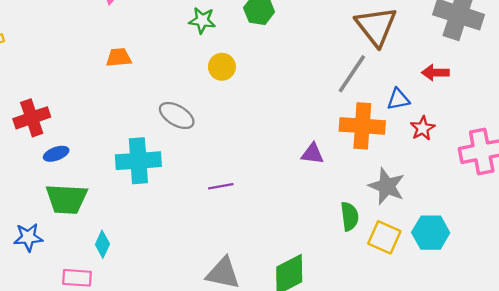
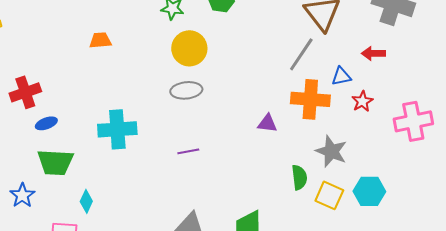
yellow circle: (222, 67) -> (189, 48), size x1.5
gray ellipse: (177, 115) -> (186, 90), moved, turned -36
blue star: (28, 237) -> (22, 195), turned -30

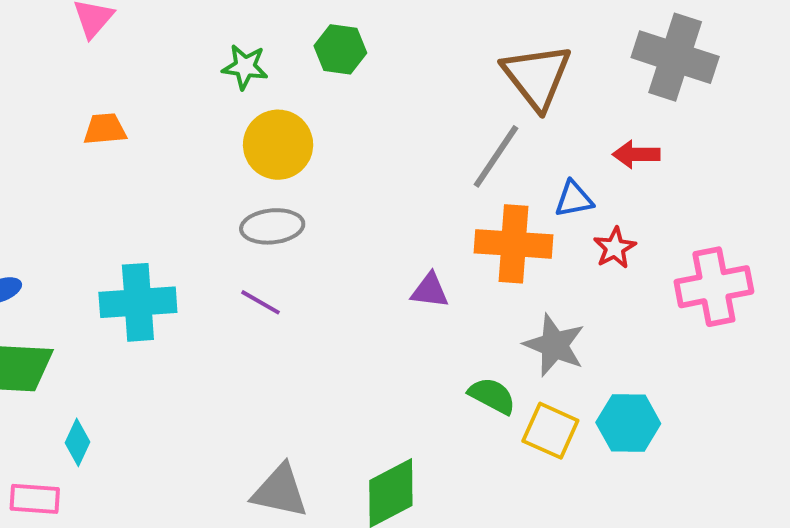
purple line: (188, 151) -> (261, 302), moved, turned 40
green semicircle: (299, 177) -> (492, 396), turned -55

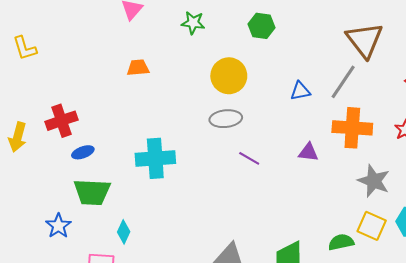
green star: (245, 67) -> (193, 23), moved
blue triangle: (574, 199) -> (300, 91), moved
purple line: (261, 302) -> (249, 158), moved
green semicircle: (492, 396) -> (341, 242), moved, turned -40

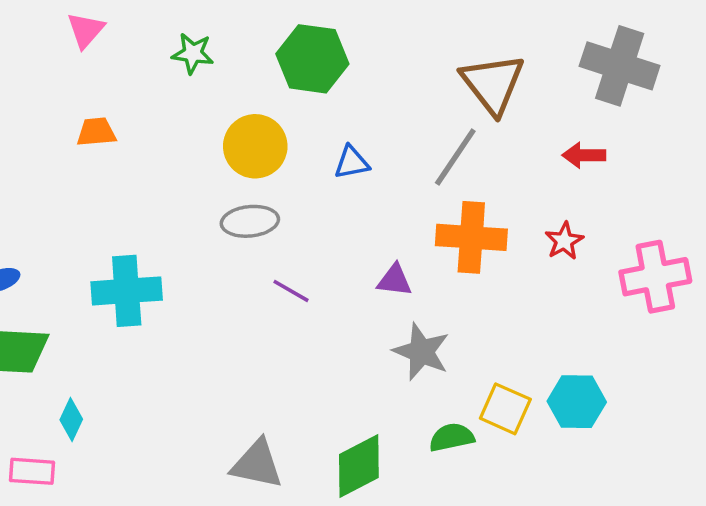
green hexagon: (261, 26) -> (312, 59), size x1.5
blue triangle: (300, 91) -> (352, 162), moved
gray star: (374, 181) -> (421, 352), moved

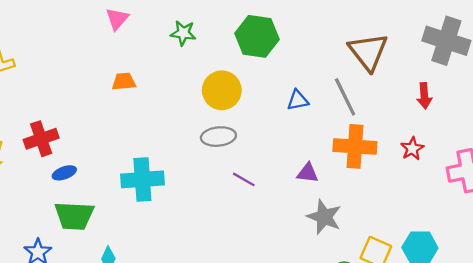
red arrow: (584, 155) -> (424, 96), turned -95
gray line: (455, 157) -> (345, 97), turned -60
blue triangle: (352, 162) -> (298, 100), moved

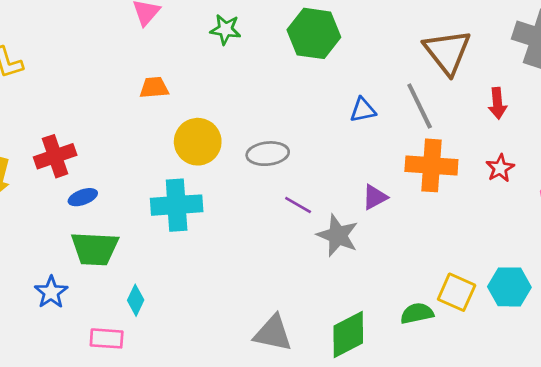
yellow circle: (222, 90) -> (198, 142), moved
red arrow: (424, 96) -> (497, 103), moved
purple triangle: (308, 173) -> (375, 197), turned -35
gray star: (324, 217) -> (338, 235), moved

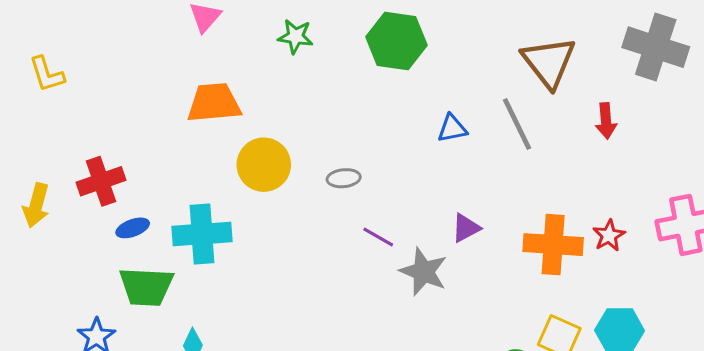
orange trapezoid: (154, 88) -> (214, 103), size x1.6
gray ellipse: (268, 154) -> (344, 178), size x0.7
orange cross: (431, 165) -> (553, 245), moved
red star: (500, 168) -> (609, 235), moved
cyan cross: (177, 205) -> (202, 234), moved

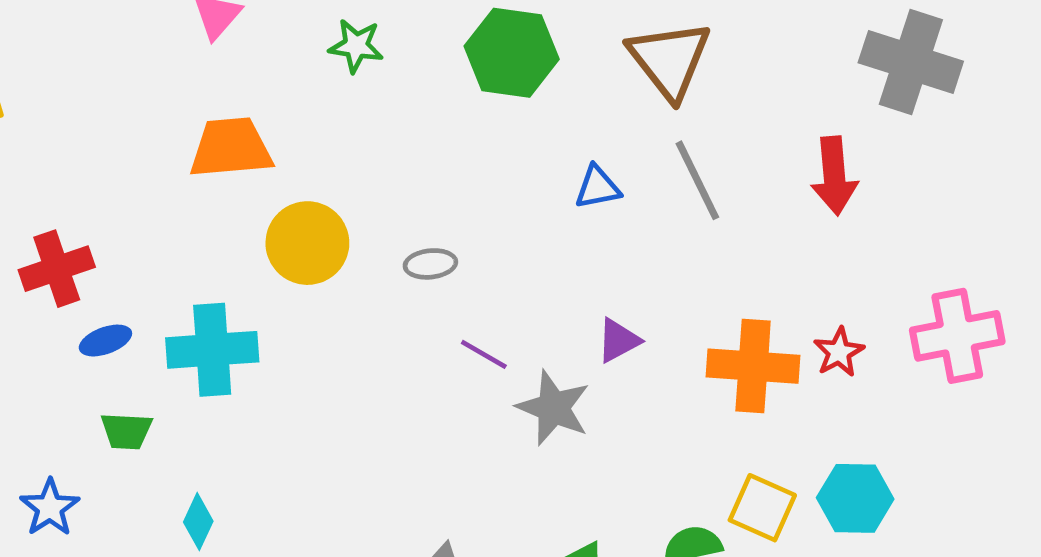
brown triangle: (549, 62) -> (669, 60), moved
red arrow: (606, 121) -> (834, 176), size x1.4
green trapezoid: (146, 287) -> (126, 431), size x0.6

